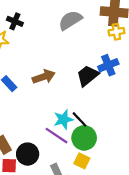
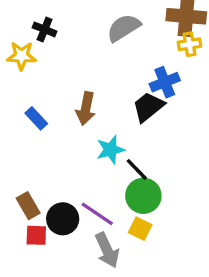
blue cross: (108, 65) -> (165, 82), moved
brown arrow: (44, 77) -> (86, 108), turned 120
cyan star: (63, 119) -> (110, 150), moved
purple line: (56, 136) -> (97, 214), moved

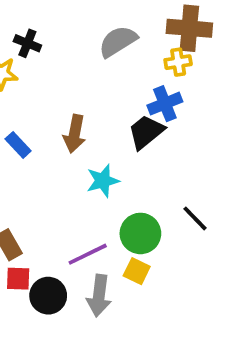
yellow cross: (189, 44) -> (178, 62), moved
black line: (137, 169) -> (195, 218), moved
purple line: (97, 214) -> (88, 254), turned -60
black circle: (63, 219) -> (48, 296), moved
gray arrow: (107, 250) -> (99, 296), turned 32

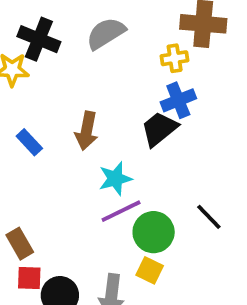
gray semicircle: (118, 41) -> (106, 33), moved
black cross: (27, 43) -> (39, 39), size x1.5
yellow cross: (178, 62) -> (175, 58), moved
purple line: (88, 254) -> (121, 211), moved

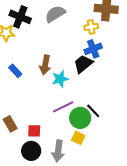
cyan star: (115, 179) -> (60, 79), moved
black line: (209, 217) -> (93, 111), moved
red square: (29, 278) -> (34, 131), moved

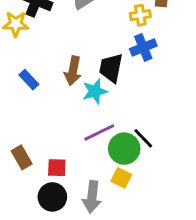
black trapezoid: (83, 64) -> (111, 68), moved, turned -40

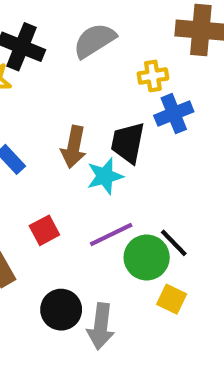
yellow cross: (140, 15) -> (153, 76), moved
red square: (57, 168) -> (44, 230), moved, turned -30
yellow square: (121, 178) -> (172, 299), moved
black circle: (52, 197) -> (61, 310), moved

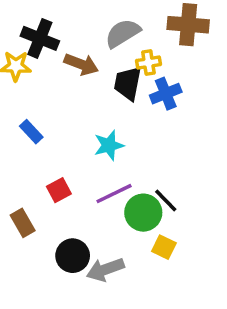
gray semicircle: (94, 41) -> (123, 33), moved
black trapezoid: (128, 143) -> (128, 83), moved
brown arrow: (74, 147) -> (81, 64), moved, turned -80
gray arrow: (101, 326) -> (105, 269), turned 63

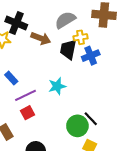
purple line: (114, 194) -> (26, 95), moved

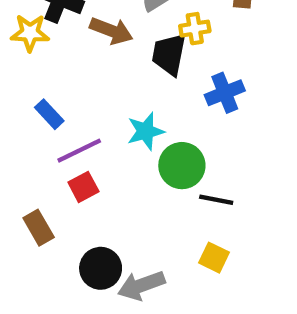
blue cross: (91, 56) -> (225, 93), moved
black line: (91, 119) -> (216, 200), turned -35
green circle: (77, 126) -> (182, 166), moved

